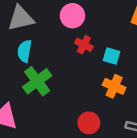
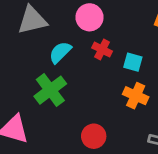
cyan semicircle: (25, 51) -> (60, 52), moved, turned 35
red circle: (89, 123) -> (94, 136), moved

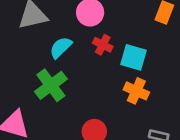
cyan square: (133, 62) -> (134, 57), size x1.4

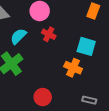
cyan square: (134, 57) -> (86, 46), moved

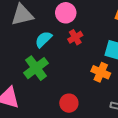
red cross: (49, 34) -> (75, 37), turned 32

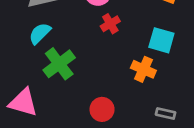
cyan semicircle: (43, 39) -> (40, 33), moved

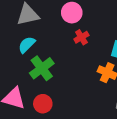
red circle: (102, 109) -> (43, 104), moved

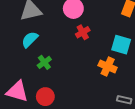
green cross: (42, 68) -> (44, 62), size x0.6

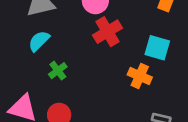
red cross: (83, 32) -> (107, 32), size x1.5

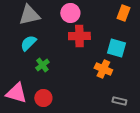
red cross: (107, 32) -> (79, 36), turned 30

